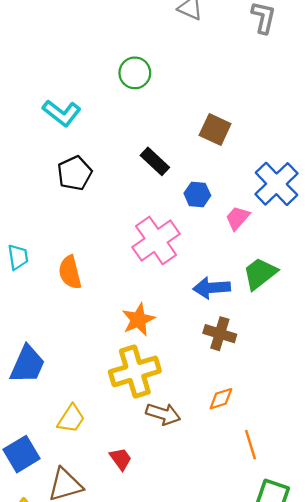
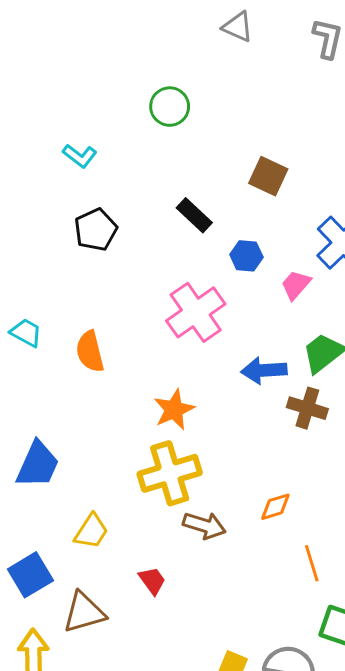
cyan L-shape: (62, 113) -> (80, 156), size x0.7
cyan trapezoid: (18, 257) -> (26, 333), turned -52
brown cross: (220, 334) -> (307, 408), moved

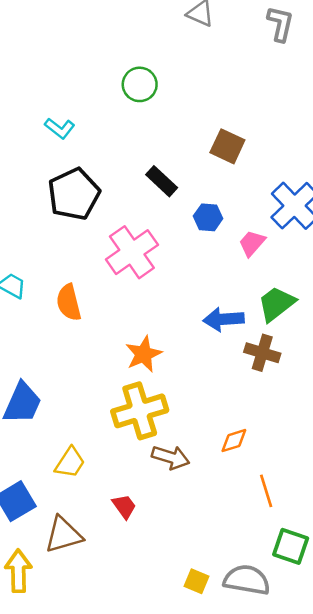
black pentagon: (96, 230) -> (74, 194), size x1.4
pink cross: (196, 312) -> (132, 252), moved

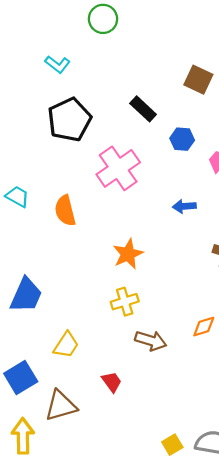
green circle: (140, 84) -> (103, 19), moved
blue arrow: (224, 319) -> (184, 206), moved, size x0.7
yellow cross: (140, 411) -> (125, 302), size x0.6
yellow square: (196, 581) -> (172, 445), turned 36

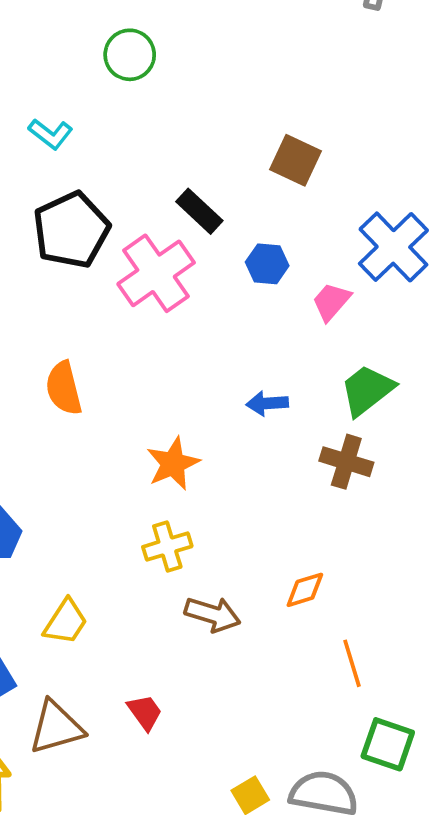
pink cross: (118, 168) -> (156, 273), moved
blue arrow: (184, 206) -> (267, 403), moved
red trapezoid: (112, 382) -> (145, 712), moved

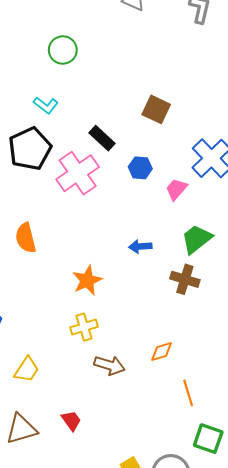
cyan L-shape: (51, 134) -> (46, 105), moved

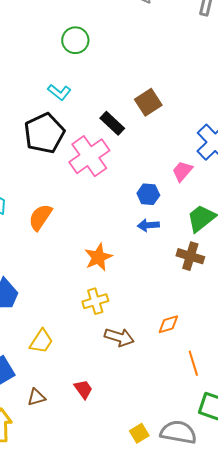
brown square: (156, 109) -> (148, 102), moved, turned 32
blue hexagon: (140, 168) -> (148, 194), moved
orange semicircle: (26, 238) -> (40, 217), turned 48
brown triangle: (21, 429) -> (36, 397), size x0.6

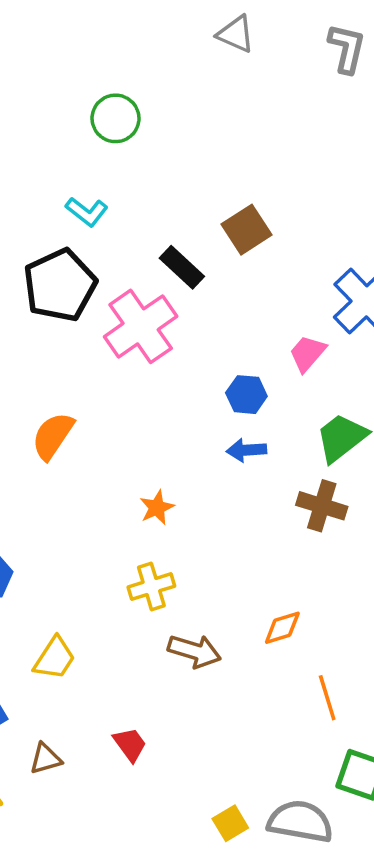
orange star: (98, 257) -> (157, 508), size x0.7

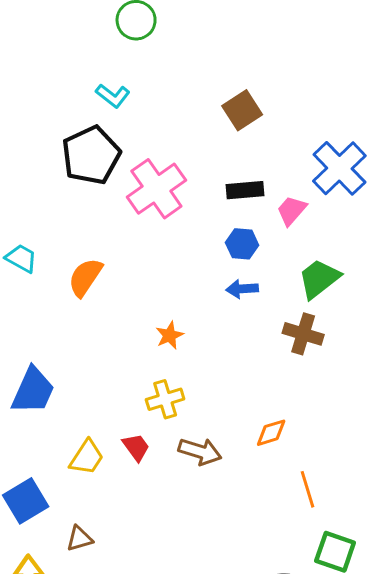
black rectangle: (182, 267) -> (245, 190), moved, turned -48
red trapezoid: (130, 744) -> (136, 447), moved

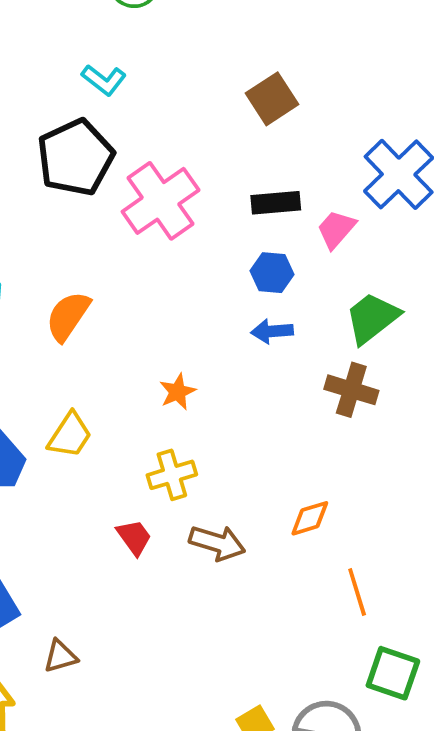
yellow trapezoid: (87, 457) -> (70, 435), moved

